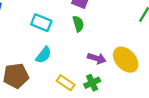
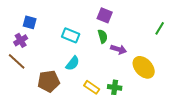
purple arrow: (97, 58) -> (119, 49), moved
green cross: (92, 83) -> (115, 87), turned 32

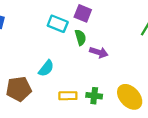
cyan rectangle: (71, 35) -> (58, 24), moved
yellow ellipse: (144, 67) -> (130, 97), moved
yellow rectangle: (92, 87) -> (68, 96), turned -35

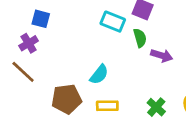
yellow rectangle: (68, 96) -> (107, 106), moved
green cross: (94, 96) -> (156, 107), turned 35

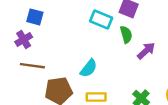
purple arrow: (162, 55) -> (146, 51), turned -60
brown line: (23, 72) -> (32, 66), moved, turned -35

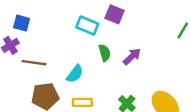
green semicircle: (126, 34) -> (105, 53), moved
brown line: (32, 66) -> (34, 63), moved

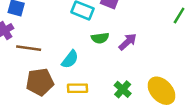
green semicircle: (105, 53) -> (100, 38), turned 98

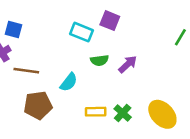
yellow rectangle: (78, 88) -> (96, 112), moved

